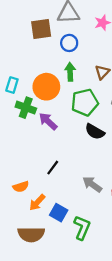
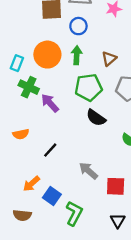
orange circle: (46, 87) -> (47, 55), moved
orange semicircle: (21, 187) -> (21, 134), moved
brown semicircle: (31, 234) -> (22, 215), size x0.7

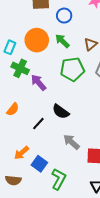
green arrow: (77, 55) -> (62, 41), turned -49
black semicircle: (96, 118) -> (61, 112), moved
orange semicircle: (21, 134) -> (13, 109), turned -40

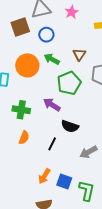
green cross: (20, 68) -> (21, 110), moved
purple arrow: (38, 82) -> (52, 105), moved
gray arrow: (71, 142) -> (89, 152), turned -54

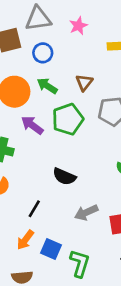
purple arrow: (52, 105) -> (32, 125), moved
black line: (52, 144) -> (34, 209), moved

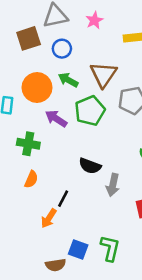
brown triangle: (84, 82) -> (103, 74), size x1.6
gray arrow: (86, 213) -> (113, 185), moved, turned -50
orange arrow: (25, 240) -> (49, 218), moved
blue square: (51, 249) -> (78, 249), moved

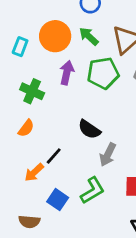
purple arrow: (56, 119) -> (67, 73), turned 55
green L-shape: (110, 248) -> (92, 190), moved, turned 32
blue square: (78, 249) -> (58, 200), moved

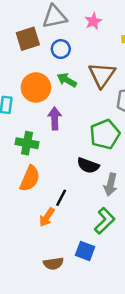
green pentagon: (103, 73) -> (105, 134), moved
orange semicircle: (26, 128) -> (30, 178), size x1.5
blue square: (58, 200) -> (85, 251), moved

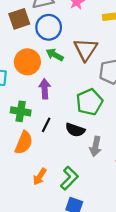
blue circle: (61, 49) -> (49, 27), size x1.5
black line: (61, 198) -> (46, 125), moved
green L-shape: (105, 221) -> (69, 178), moved

